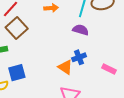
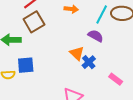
blue cross: (79, 57) -> (89, 62), turned -32
orange triangle: (65, 67) -> (77, 53), moved

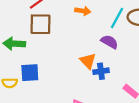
brown square: (34, 22) -> (40, 24), turned 30
blue cross: (89, 62) -> (101, 71), turned 32

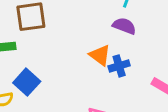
blue square: (30, 73) -> (27, 82), turned -36

